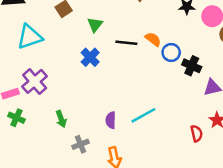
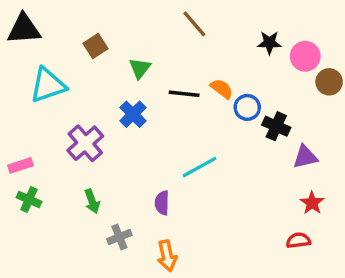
purple cross: (35, 81) -> (85, 143), moved
cyan line: (143, 115) -> (199, 167), moved
red semicircle: (197, 133) -> (298, 240), moved, turned -84

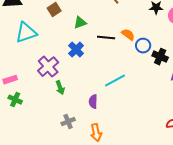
green triangle: (140, 68) -> (80, 23), turned 32
green arrow: (92, 201) -> (60, 88), moved

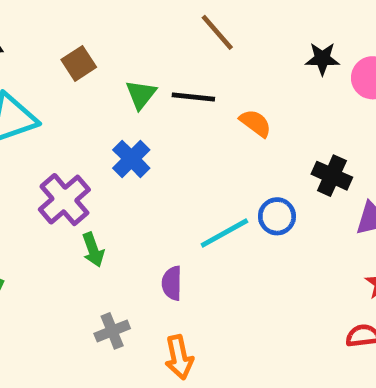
green triangle: (80, 23) -> (141, 94), turned -32
black line: (106, 38) -> (193, 97), moved
blue circle: (143, 46) -> (277, 216), moved

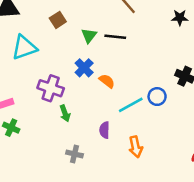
orange semicircle: (255, 123) -> (107, 81), moved
purple cross: (64, 200) -> (51, 88), turned -30
gray cross: (112, 331) -> (75, 154), turned 35
orange arrow: (179, 357) -> (136, 147), moved

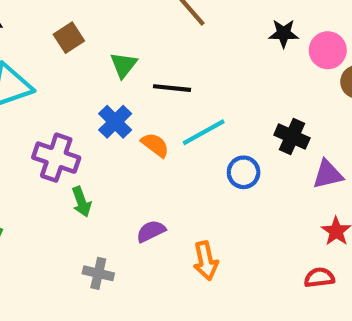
black line: (115, 37) -> (172, 88), moved
cyan line: (131, 105) -> (204, 132), moved
purple semicircle: (104, 130) -> (151, 231), turned 63

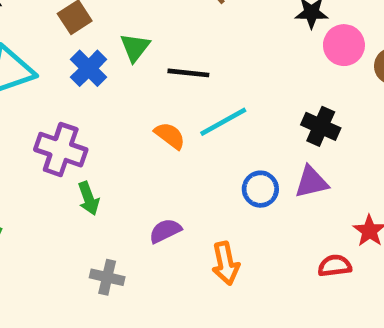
pink circle: (328, 50) -> (344, 45), moved
blue cross: (115, 122) -> (89, 68), moved
blue circle: (244, 172) -> (260, 189), moved
purple triangle: (328, 174) -> (311, 182), moved
red semicircle: (319, 278) -> (335, 266), moved

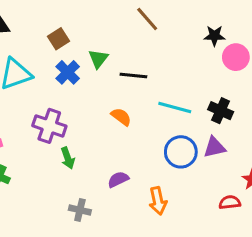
cyan line: (223, 122) -> (175, 108), moved, turned 44
blue circle: (260, 189) -> (181, 152), size x1.4

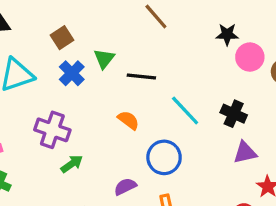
cyan line: (175, 108) -> (185, 110), turned 32
purple triangle: (214, 147) -> (245, 153), moved
blue circle: (181, 152) -> (164, 157), moved
green arrow: (68, 158) -> (72, 164), turned -105

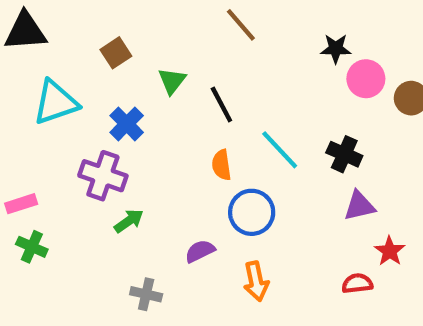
blue cross: (72, 73) -> (127, 124), moved
black line: (141, 76) -> (221, 105), turned 56
orange semicircle: (128, 120) -> (221, 165), moved, turned -135

